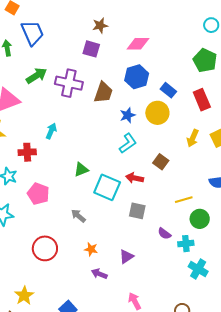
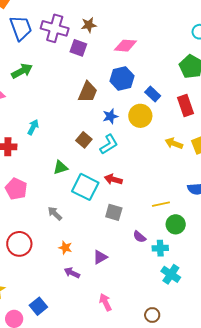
purple cross: (69, 83) -> (55, 28), moved
yellow arrow: (193, 138) -> (174, 143), turned 84
brown square: (161, 162) -> (84, 140), moved

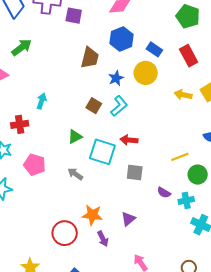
gray arrow: (55, 213) -> (75, 174), moved
red circle: (19, 244) -> (65, 233), moved
orange star: (65, 248) -> (92, 215), size x1.5
purple arrow: (72, 273) -> (103, 239), turned -133

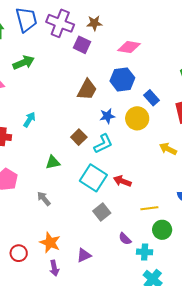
red arrow: (129, 140) -> (122, 181), moved
cyan square: (102, 152) -> (93, 178), moved
gray square: (135, 172) -> (102, 212), turned 30
red circle: (65, 233) -> (19, 253), size x0.7

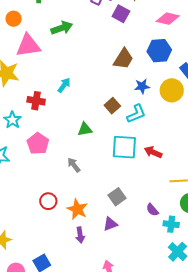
cyan square: (93, 178) -> (124, 147), turned -32
gray square: (102, 212) -> (117, 197), moved
red circle: (19, 253) -> (48, 201), moved

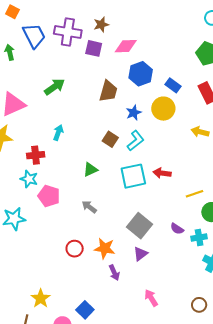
pink diamond: (168, 19) -> (126, 46), moved
green arrow: (62, 28) -> (55, 87), moved
cyan star: (12, 120) -> (29, 179), moved
gray square: (117, 197) -> (139, 226), size x1.4

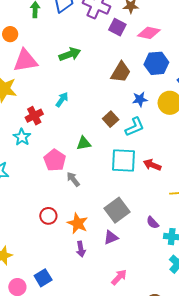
red cross: (36, 155) -> (34, 116), turned -36
pink pentagon: (49, 196) -> (55, 160), moved
pink arrow: (151, 298) -> (119, 277), moved, turned 60

